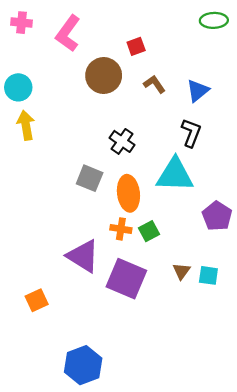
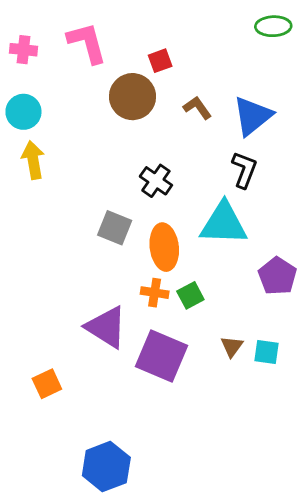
pink cross: (22, 23) -> (23, 50), moved
pink L-shape: (68, 33) -> (87, 43), turned 129
red square: (136, 46) -> (160, 61), moved
blue triangle: (198, 91) -> (253, 116), size x1.4

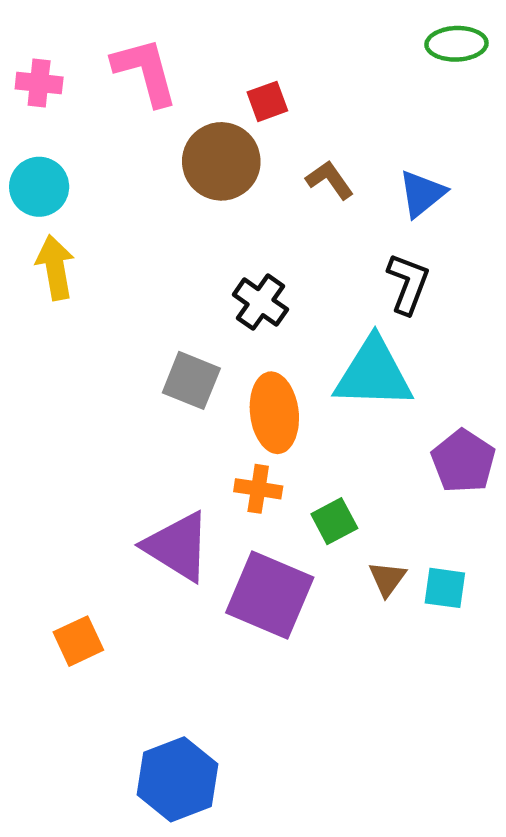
blue triangle: (253, 116) -> (422, 194), size x0.7
green square: (190, 295) -> (334, 521), moved

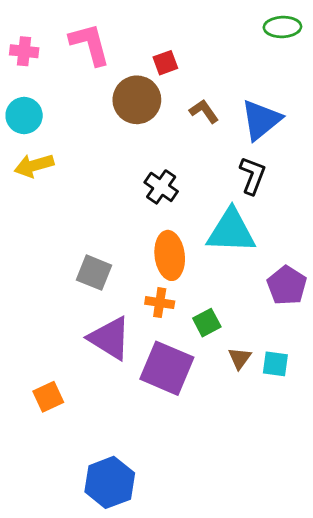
blue triangle: (422, 194) -> (261, 120), size x1.4
yellow arrow: (55, 267) -> (34, 165), turned -96
gray square: (191, 380) -> (94, 273), moved

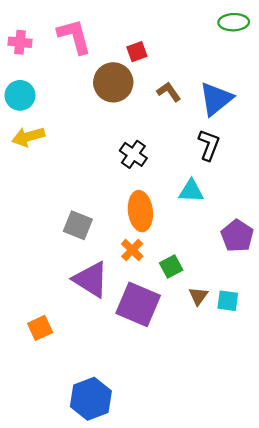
cyan triangle: (231, 231) -> (191, 191), size x0.6
orange cross: (160, 303) -> (132, 250), turned 35

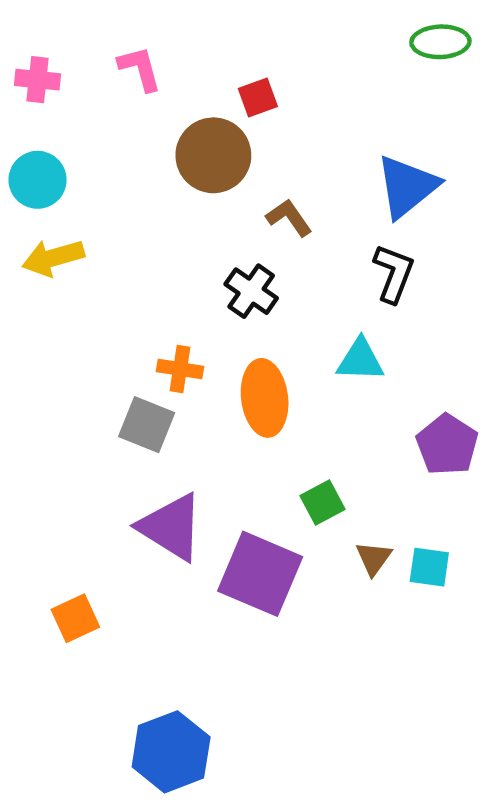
pink L-shape: (74, 36) -> (140, 69), size x0.7
brown L-shape: (169, 92) -> (289, 218), moved
orange cross: (132, 250) -> (180, 369), moved, turned -35

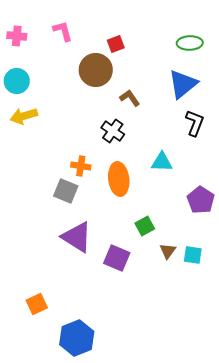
green ellipse: (440, 42) -> (190, 43), moved
black L-shape: (394, 273) -> (195, 123), moved
purple square: (260, 574) -> (117, 258), size x0.7
orange square: (75, 618) -> (37, 304), moved

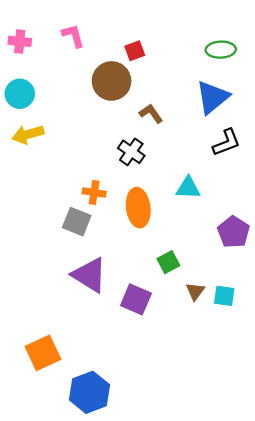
black L-shape: (195, 123) -> (227, 143), turned 48
orange square: (37, 304) -> (43, 353), size x1.4

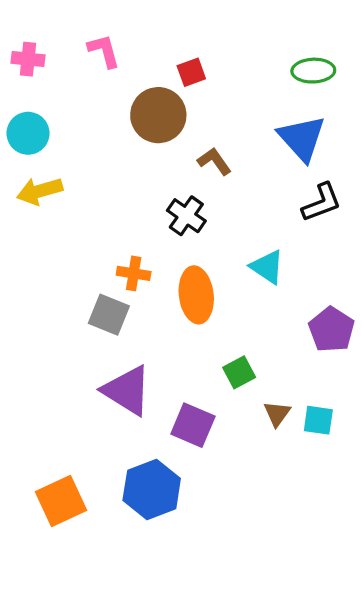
blue triangle: (213, 97) -> (302, 138), turned -33
cyan triangle: (188, 188) -> (267, 267), turned 32
blue hexagon: (89, 392) -> (152, 489), moved

